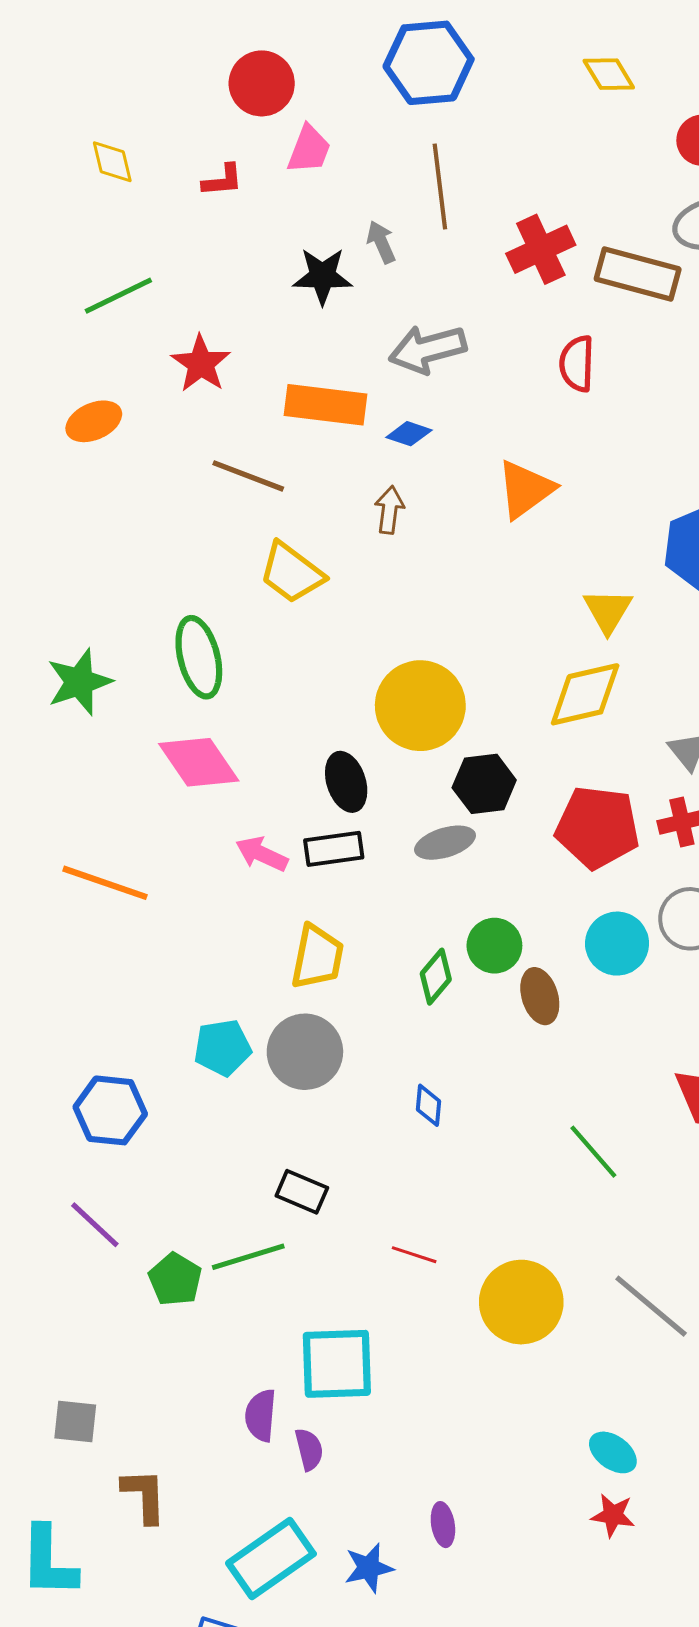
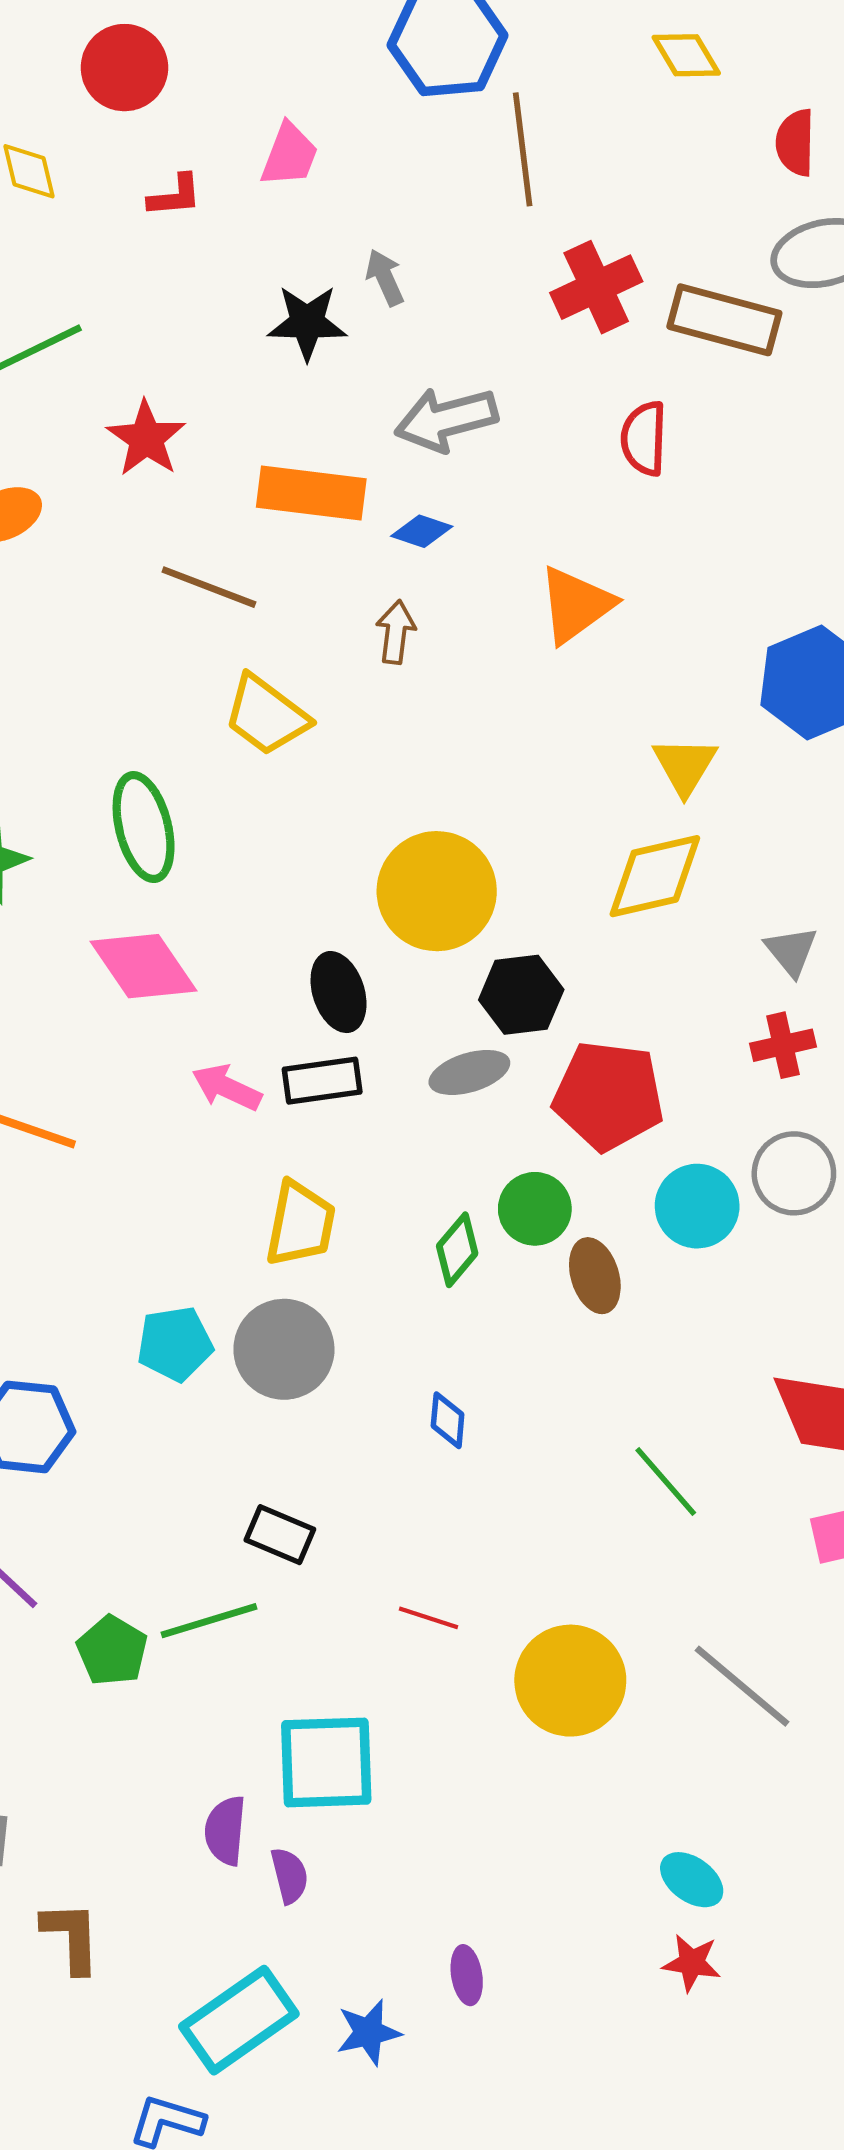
red circle: (262, 83) -> (124, 68), moved
brown line: (440, 186) -> (523, 149), moved
red pentagon: (597, 827) -> (608, 1096), moved

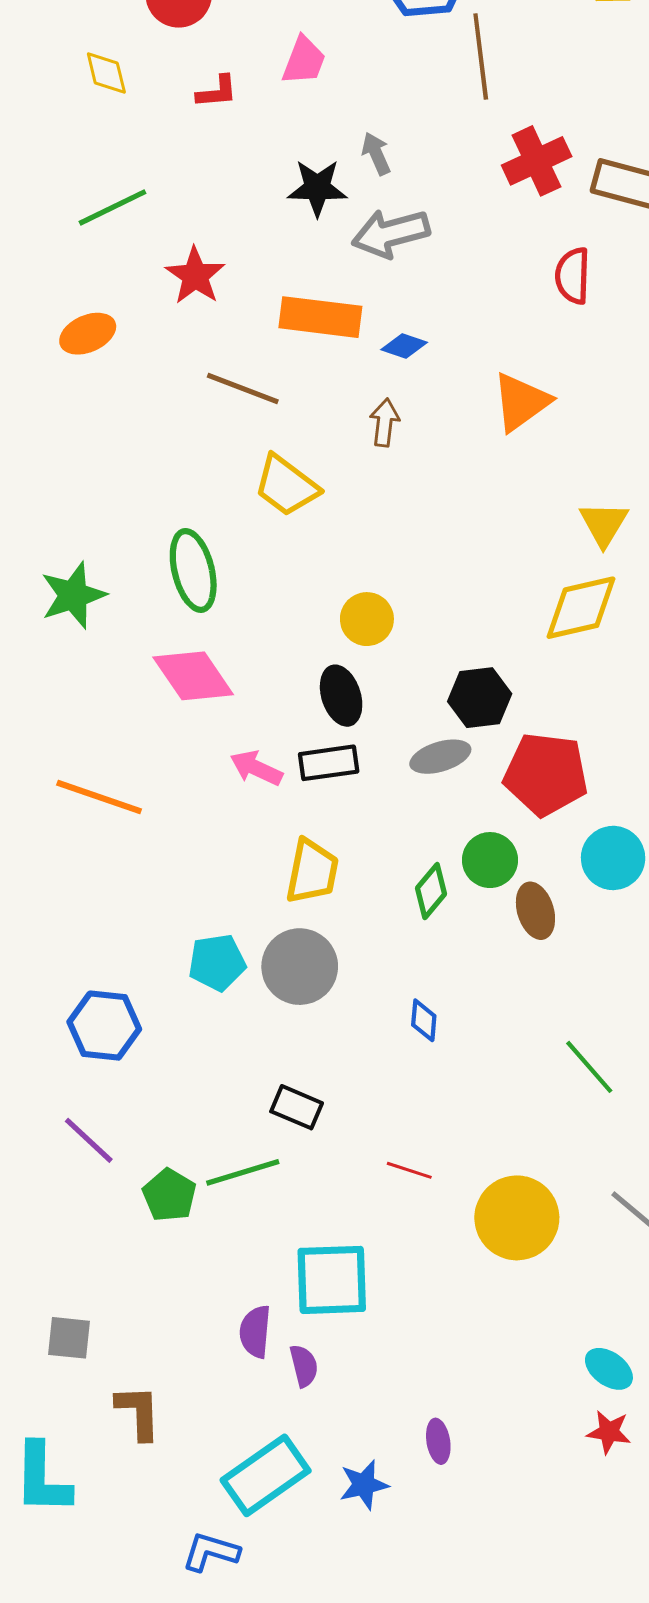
gray arrow: (446, 419) -> (391, 233), moved
yellow circle: (437, 891) -> (367, 619), moved, size x0.6

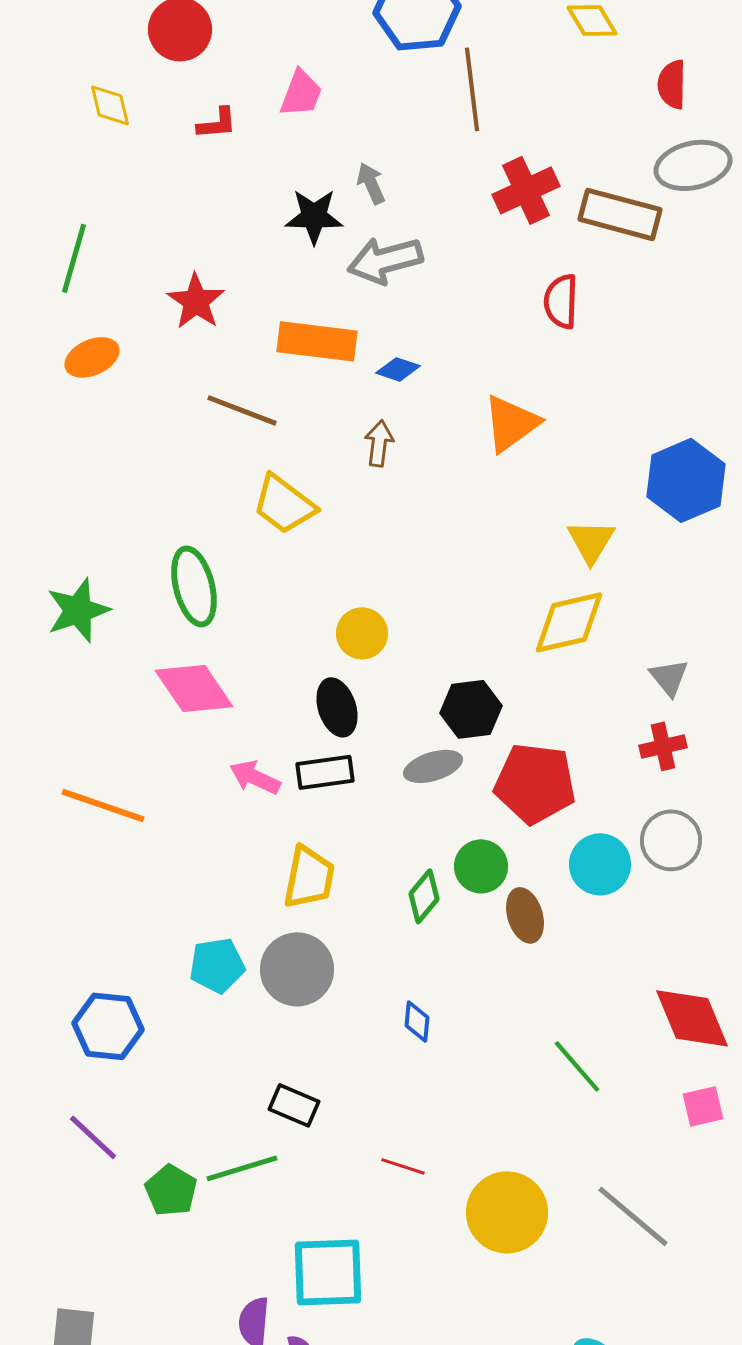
green line: (112, 207) -> (74, 258), moved, turned -48

